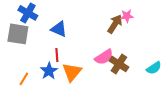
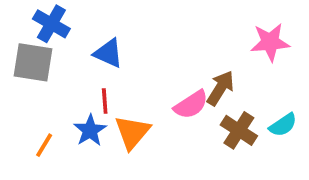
pink star: (127, 16) -> (270, 42), moved, size x1.5
brown arrow: (115, 24) -> (221, 88), moved
brown cross: (119, 64) -> (239, 130), moved

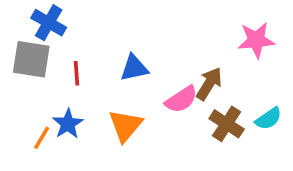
blue triangle: (108, 53) -> (134, 68), moved, turned -36
red line: (105, 101) -> (77, 73), moved
blue star: (90, 130) -> (68, 124), moved

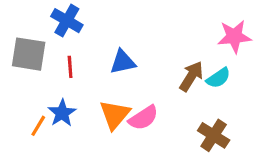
blue cross: (49, 23) -> (67, 21), moved
pink semicircle: (181, 99) -> (143, 118), moved
cyan semicircle: (268, 119) -> (218, 78), moved
brown cross: (227, 124) -> (214, 135), moved

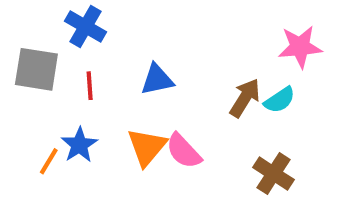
pink semicircle: (143, 118) -> (184, 151), turned 80

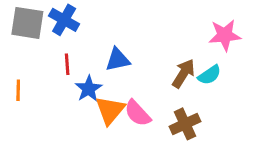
gray square: (36, 69) -> (27, 23), moved
blue star: (79, 145) -> (89, 89), moved
orange line: (49, 161) -> (18, 90), moved, turned -30
brown cross: (273, 174) -> (185, 124), moved, turned 32

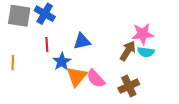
pink star: (225, 35) -> (143, 34), moved
cyan semicircle: (209, 75) -> (146, 52), turned 42

